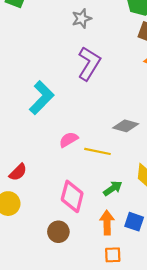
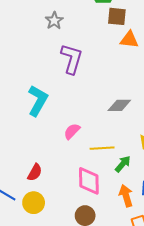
yellow line: (97, 151) -> (102, 148), moved

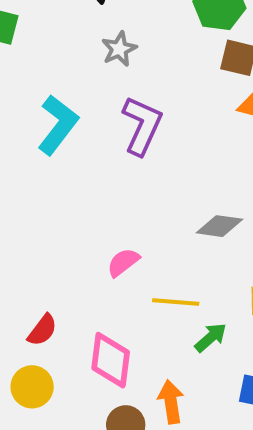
cyan L-shape: (38, 101) -> (58, 125), moved
pink diamond: (89, 181) -> (111, 360), moved
orange arrow: (126, 196) -> (171, 402), moved

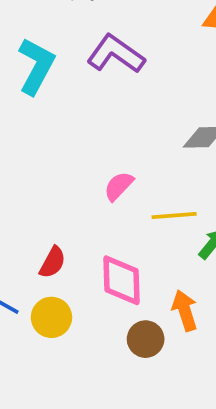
purple L-shape: (142, 126) -> (116, 54), turned -70

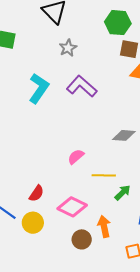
pink diamond: (122, 280) -> (72, 207), turned -68

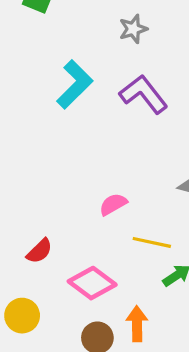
yellow circle: (33, 223) -> (22, 316), moved

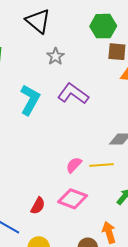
yellow line: (152, 242) -> (102, 165), moved
pink diamond: (92, 283) -> (73, 199), moved

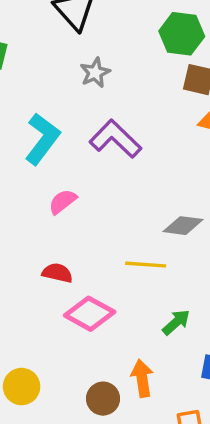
pink semicircle: (74, 165) -> (63, 202), moved
red semicircle: (38, 206) -> (57, 273), moved, turned -114

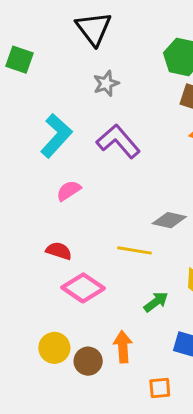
yellow circle: (22, 387) -> (54, 348), moved

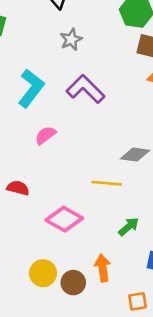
red semicircle: (59, 251) -> (18, 188), moved

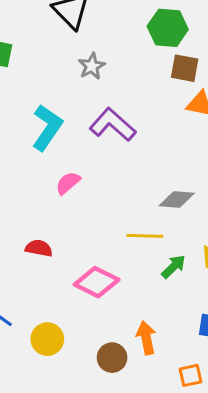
green arrow: (129, 227) -> (174, 267), moved
yellow circle: (43, 273) -> (47, 339), moved

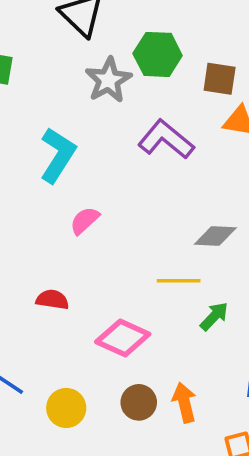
green hexagon: (168, 28) -> (158, 54), moved
gray star: (92, 66) -> (108, 80), size x1.4
purple L-shape: (113, 125) -> (166, 139), moved
brown circle: (112, 358) -> (139, 402), moved

